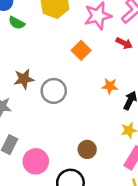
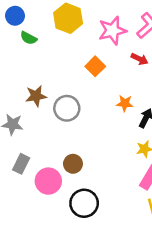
brown circle: (87, 149) -> (73, 164), moved

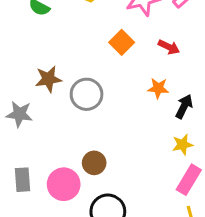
red arrow: (140, 59) -> (169, 47), moved
gray rectangle: (21, 164) -> (22, 180), moved, turned -30

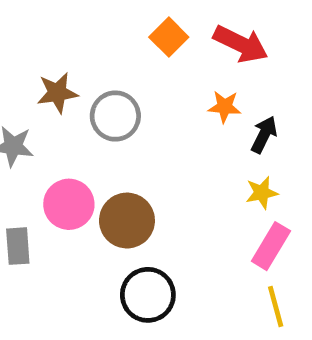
red arrow: (169, 47) -> (241, 44), size x1.6
brown circle: (94, 163) -> (127, 221), size x1.5
pink circle: (64, 184) -> (69, 204), moved

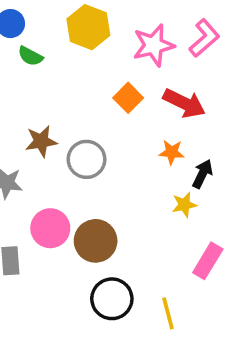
yellow star: (262, 193) -> (184, 205), moved
yellow line: (276, 306) -> (168, 313), moved

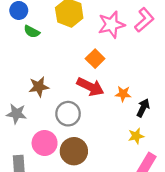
red arrow: (184, 103) -> (90, 87), moved
gray circle: (87, 159) -> (68, 114), moved
yellow star: (184, 205) -> (136, 136), moved

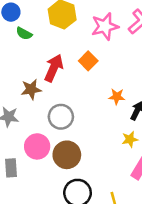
red arrow: (90, 87) -> (54, 68), moved, turned -92

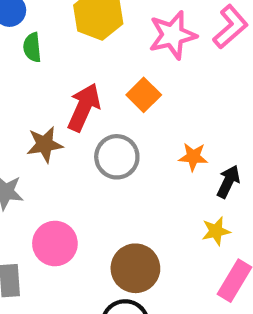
green semicircle: (24, 33) -> (32, 47), turned 56
gray circle: (61, 117) -> (117, 157), moved
brown circle: (67, 155) -> (135, 268), moved

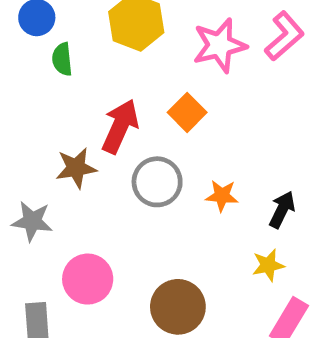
orange star: (193, 157) -> (222, 196), moved

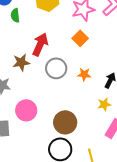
orange square: (187, 112) -> (80, 38), moved

